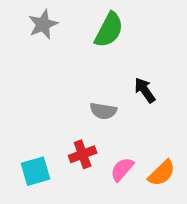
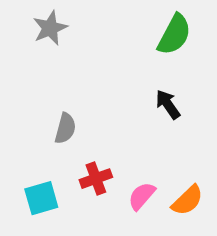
green semicircle: (109, 30) -> (174, 35), moved
gray semicircle: (103, 111) -> (65, 128), moved, turned -84

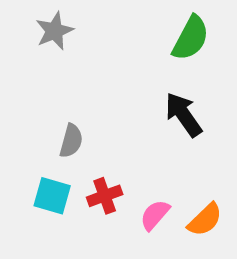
black arrow: (168, 104) -> (183, 115), size x1.4
cyan square: (41, 198) -> (52, 196), moved, turned 32

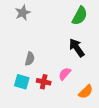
red cross: (105, 196) -> (44, 82), turned 32
pink semicircle: (155, 215) -> (65, 74), moved

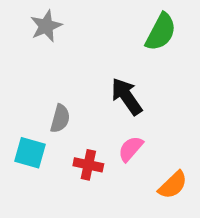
black arrow: (77, 48) -> (127, 96), moved
cyan square: (22, 82) -> (30, 153), moved

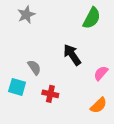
gray semicircle: (60, 119) -> (34, 67), turned -49
pink semicircle: (131, 149) -> (101, 73), moved

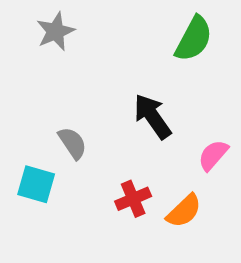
red cross: (50, 94) -> (133, 199), moved, turned -35
orange semicircle: (99, 105) -> (184, 211), moved

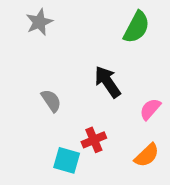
cyan square: (36, 184) -> (67, 160), moved
orange semicircle: (184, 211) -> (147, 155), moved

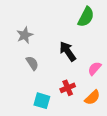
gray star: (39, 22) -> (25, 35), moved
red cross: (94, 140) -> (68, 88), moved

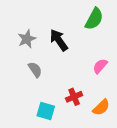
black arrow: (68, 51) -> (59, 40), moved
pink semicircle: (95, 68) -> (100, 66), moved

